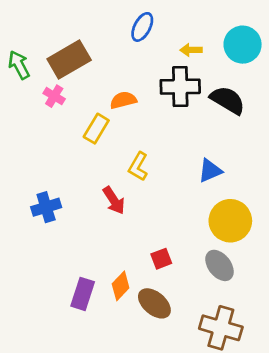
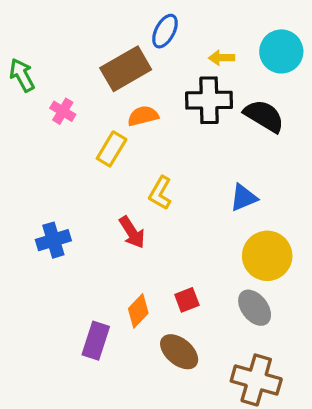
brown rectangle: (69, 59) -> (126, 69), moved
orange diamond: (121, 286) -> (138, 311), moved

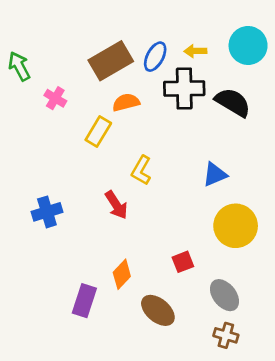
blue ellipse: (165, 31) -> (155, 57), moved
red square: (187, 300) -> (183, 262), moved
gray ellipse: (255, 308) -> (224, 295), moved
brown cross: (256, 380) -> (226, 335), size x0.6

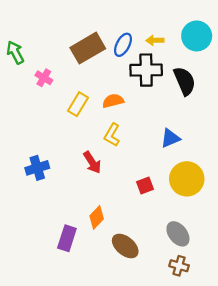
orange semicircle: (126, 102) -> (113, 101), moved
black semicircle: (233, 102) -> (185, 81), turned 36
red square: (183, 262) -> (145, 185), moved

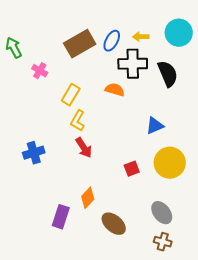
orange semicircle: (113, 101) -> (115, 90), moved, turned 30
yellow L-shape: (112, 135) -> (78, 121), moved

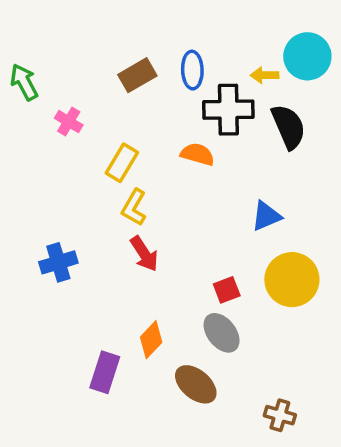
yellow arrow: (141, 37) -> (264, 75), moved
blue ellipse: (112, 41) -> (192, 70), turned -30
brown rectangle: (80, 44) -> (137, 75), size x0.7
gray ellipse: (162, 213) -> (222, 333), moved

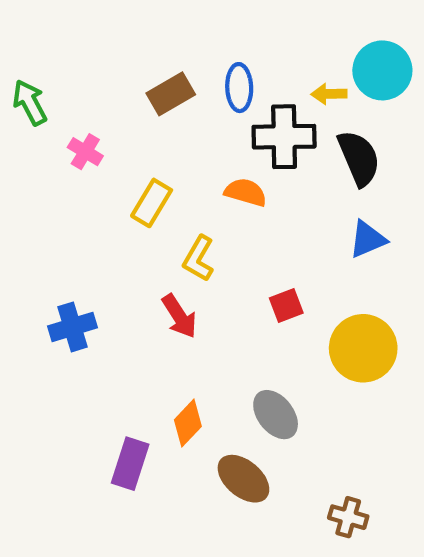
yellow L-shape: (134, 207) -> (199, 259), moved
blue triangle: (266, 216) -> (367, 239), moved
red square: (227, 290) -> (286, 306), moved

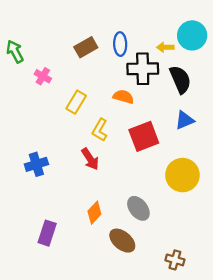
red square: (286, 306) -> (144, 136), moved, size x1.8
purple rectangle: (130, 464) -> (47, 233), moved

